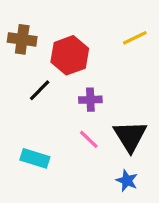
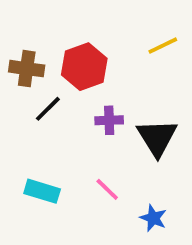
brown cross: (22, 39) -> (27, 69), moved
black triangle: (130, 136) -> (157, 138), moved
pink line: (89, 139) -> (107, 189), moved

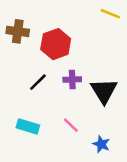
yellow line: (163, 46) -> (110, 14), moved, turned 48
brown cross: (27, 69) -> (18, 31), moved
black line: (48, 109) -> (38, 82), moved

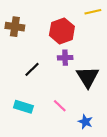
yellow line: (110, 14) -> (93, 12), turned -35
red hexagon: (56, 44) -> (62, 31), moved
purple cross: (72, 80) -> (65, 58), moved

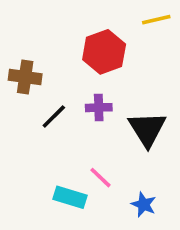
brown cross: (15, 27) -> (25, 77), moved
purple cross: (65, 58) -> (99, 108), moved
cyan rectangle: (23, 107) -> (70, 197), moved

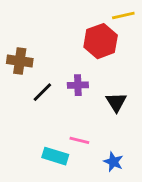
red hexagon: (104, 52) -> (101, 41), moved
black triangle: (147, 129) -> (116, 102), size x0.7
pink line: (101, 178) -> (79, 140), turned -30

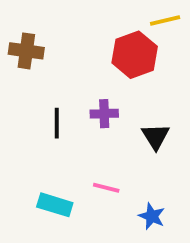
brown cross: (20, 61) -> (26, 51), moved
black line: (42, 92) -> (57, 123), turned -45
cyan rectangle: (55, 156) -> (55, 205), moved

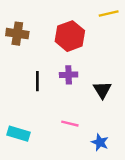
red hexagon: (135, 55) -> (70, 36), moved
cyan rectangle: (55, 205) -> (19, 134), moved

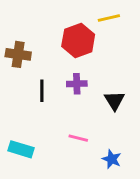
yellow line: (109, 14) -> (109, 18), moved
brown cross: (17, 34) -> (18, 54), moved

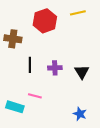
red hexagon: (78, 40) -> (45, 21), moved
purple cross: (77, 84) -> (55, 68), moved
pink line: (78, 138) -> (35, 96), moved

